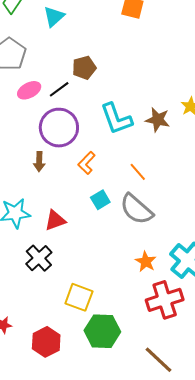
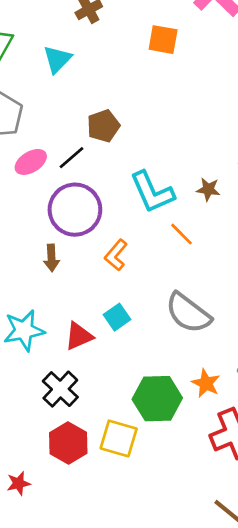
brown star: (158, 120) -> (208, 189), size x0.7
orange line: (138, 172) -> (181, 234), moved
cyan square: (100, 200) -> (117, 317), moved
green hexagon: (102, 331) -> (157, 399), moved
red hexagon: (46, 342) -> (68, 443), moved

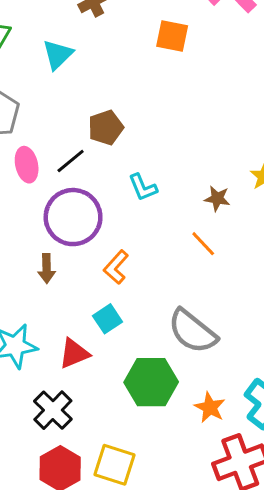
pink ellipse: (31, 162) -> (27, 165), turned -72
cyan L-shape: (152, 192) -> (143, 187), moved, size x0.6
orange line: (181, 234) -> (203, 244), moved
cyan square: (117, 317) -> (108, 319), moved
green hexagon: (157, 399) -> (151, 382), moved

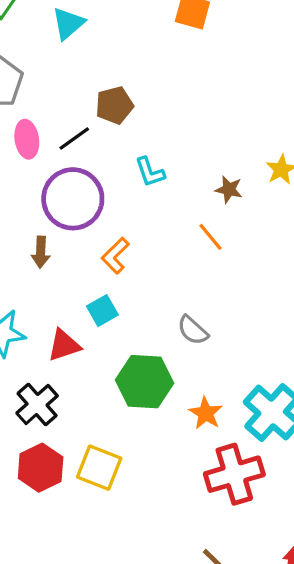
gray semicircle: (193, 331) -> (193, 330), size x0.6

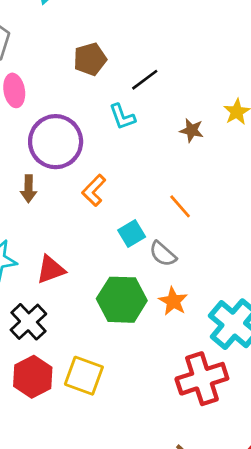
black line: (74, 139) -> (145, 80), moved
orange line: (211, 237) -> (180, 206), moved
cyan square: (102, 311) -> (132, 234), moved
orange star: (206, 413) -> (173, 301), moved

